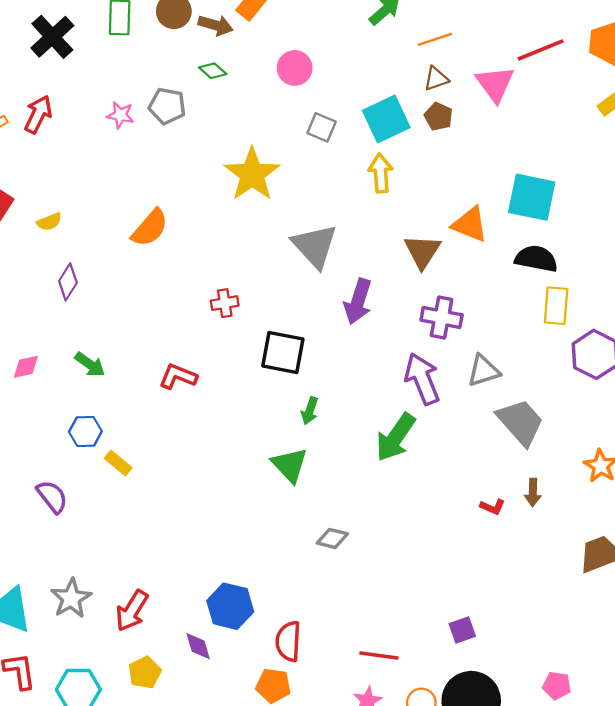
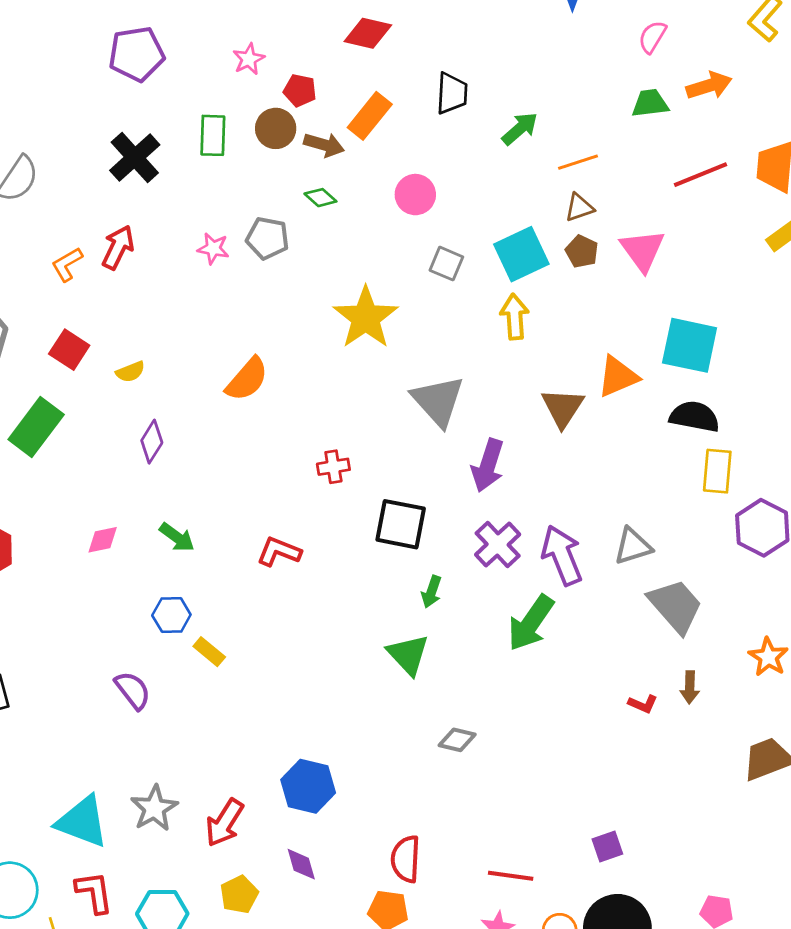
pink triangle: (495, 84) -> (642, 250), moved
orange triangle: (470, 224) -> (618, 377), turned -45
purple cross: (442, 317) -> (498, 545), moved, turned 36
blue hexagon: (230, 606) -> (308, 786), moved

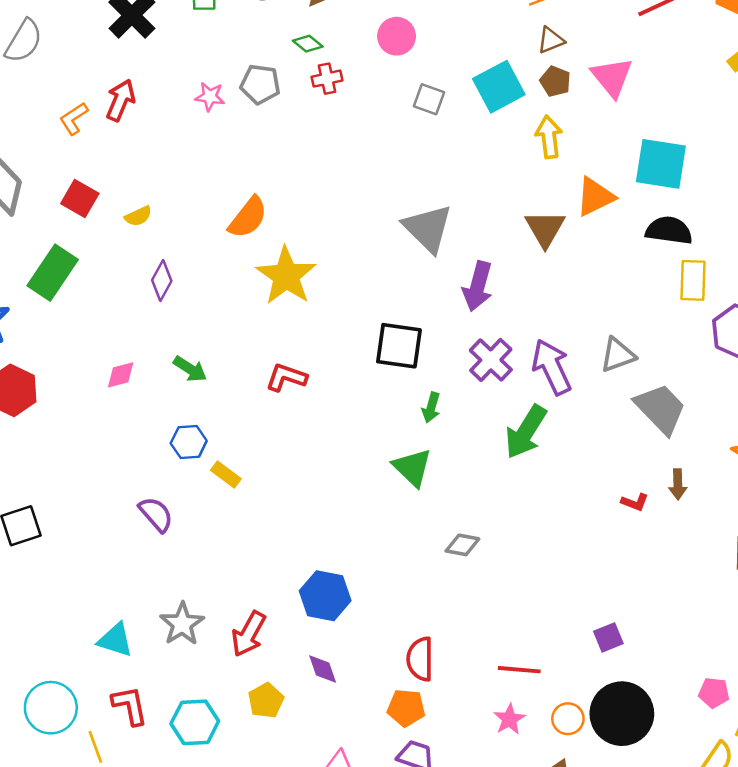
yellow arrow: (515, 317) -> (549, 137), moved
yellow star: (366, 318) -> (286, 276), moved
red cross: (333, 467) -> (327, 79), moved
cyan triangle: (82, 822) -> (115, 640), size x0.7

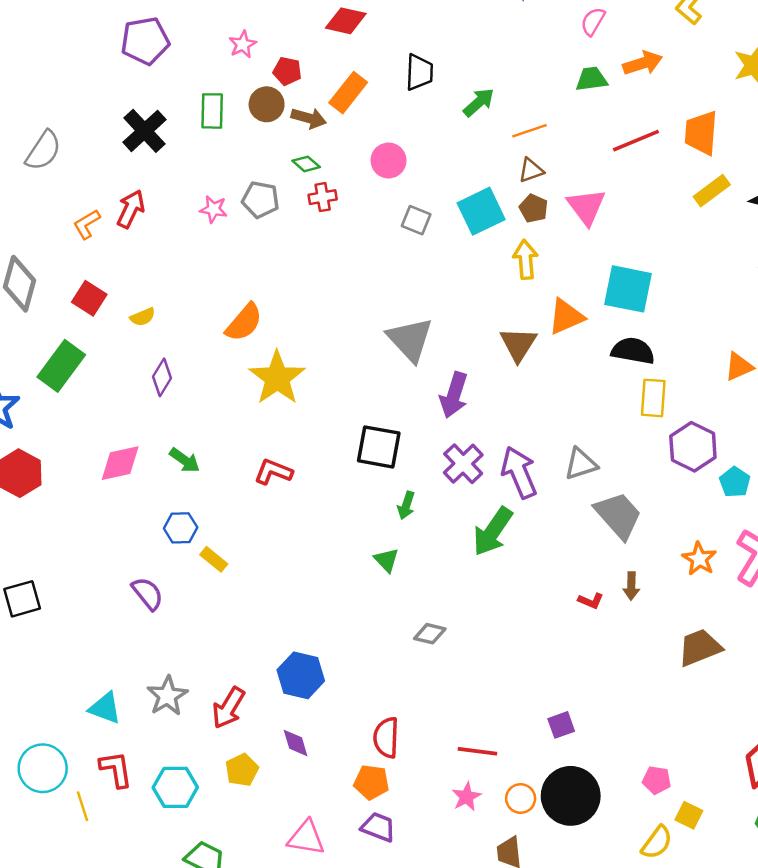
pink diamond: (121, 375) -> (120, 463), size x1.5
green triangle: (412, 467) -> (386, 560), size x0.7

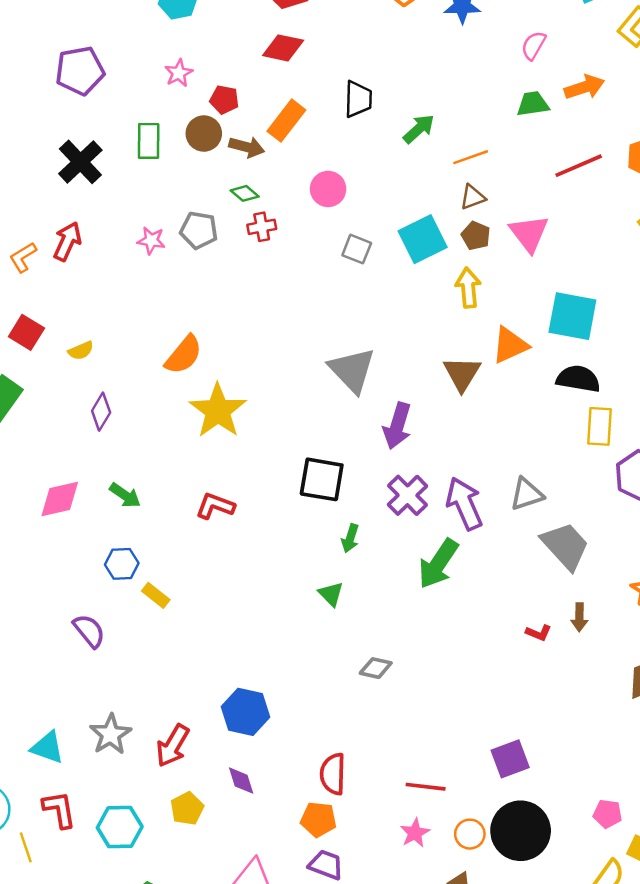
purple square: (561, 725) -> (510, 759), size x1.4

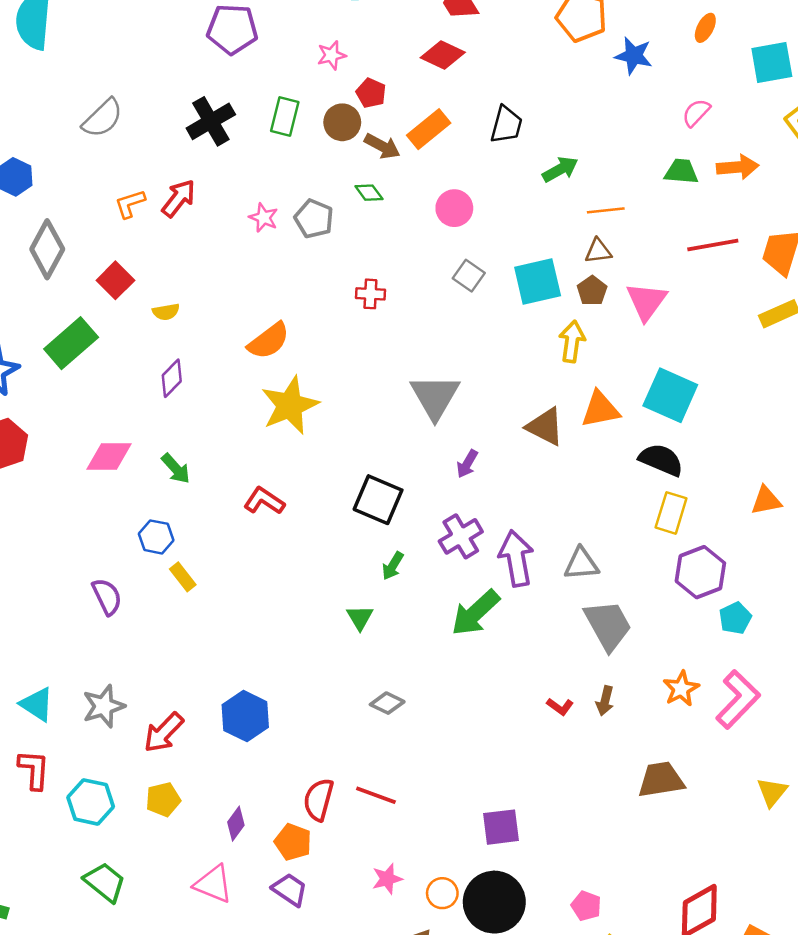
red cross: (262, 227) -> (370, 294), moved
brown triangle: (462, 374) -> (545, 427), turned -48
purple arrow: (397, 426) -> (467, 464), size x0.6
purple diamond: (241, 781) -> (236, 824), moved, turned 40
red line: (426, 787) -> (376, 795), moved

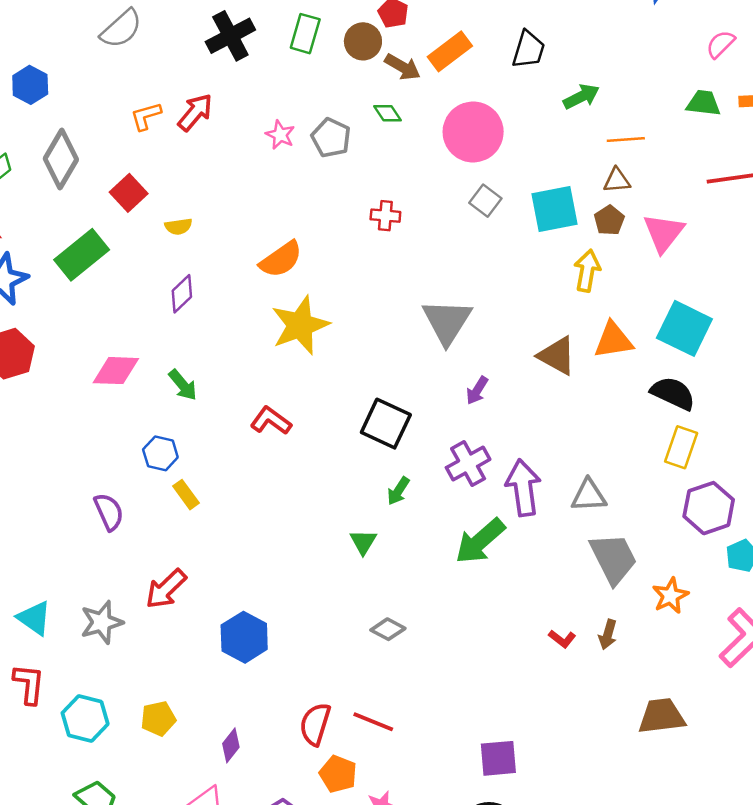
pink circle: (454, 208) -> (473, 132), size x1.6
orange star: (681, 689) -> (670, 596), moved
red arrow: (164, 733) -> (166, 589), moved
orange pentagon: (293, 842) -> (338, 774), moved

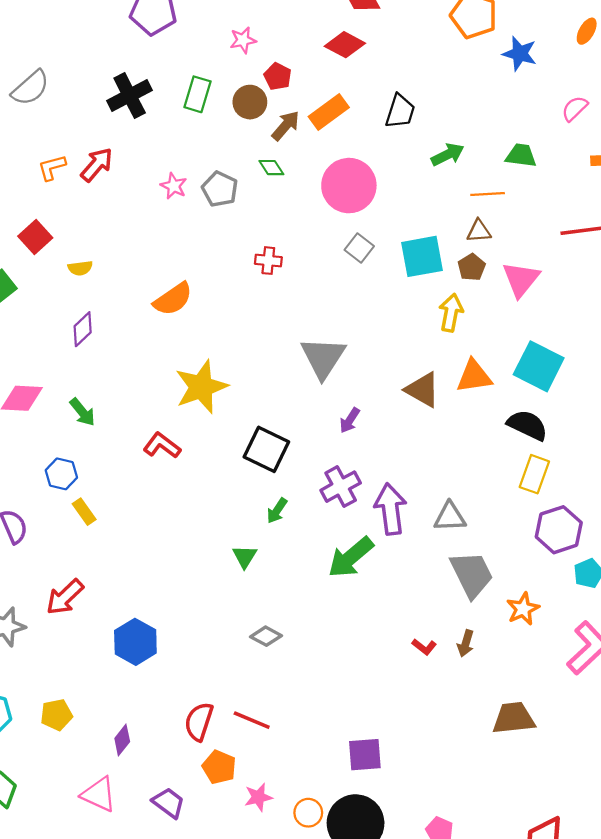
brown arrow: (403, 67) -> (286, 126), turned -80
green trapezoid: (704, 103) -> (521, 155), moved
yellow star: (300, 325) -> (201, 387), moved

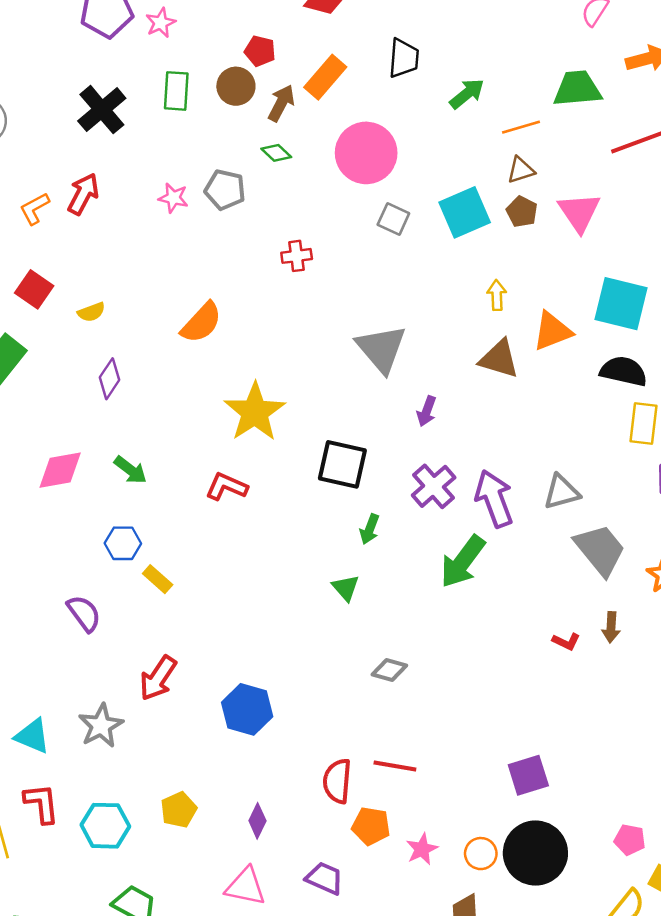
pink star: (243, 40) -> (161, 23), moved
green trapezoid: (521, 155) -> (577, 89), moved, size x1.4
yellow arrow: (451, 313) -> (497, 295), moved, size x0.7

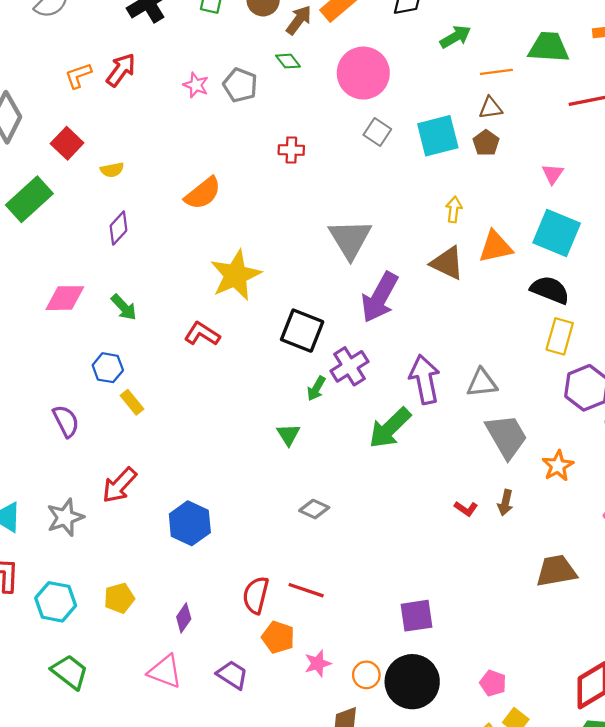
pink triangle: (579, 212) -> (553, 174), moved, size x0.6
purple arrow: (427, 411) -> (380, 297), size x2.0
purple cross: (434, 486) -> (349, 366), moved

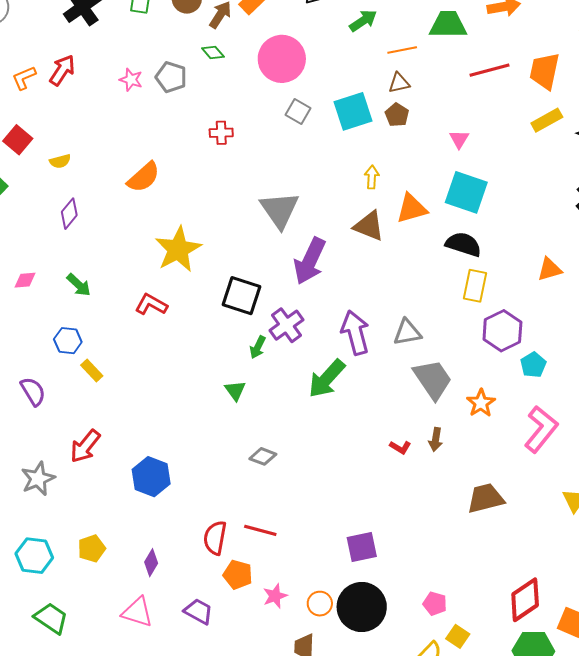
pink diamond: (65, 298) -> (25, 280), size x0.6

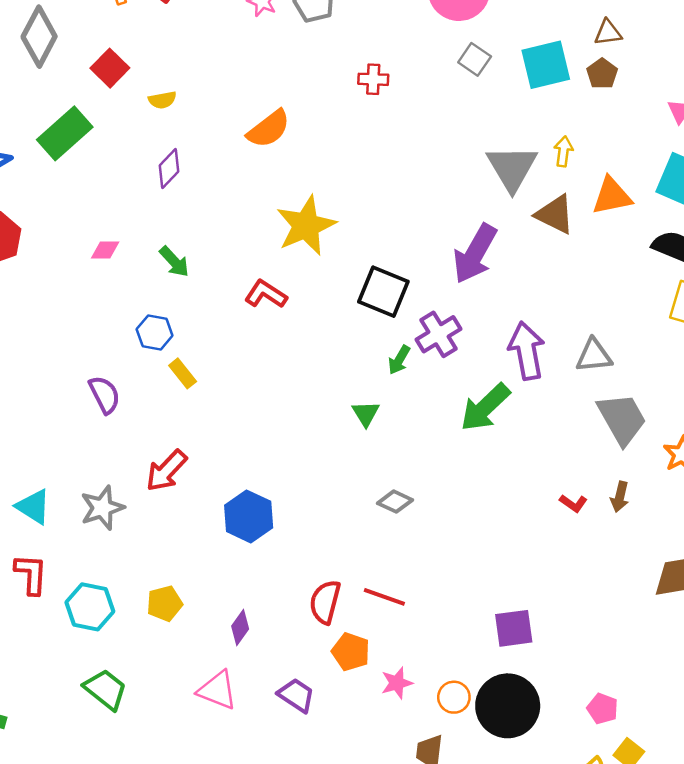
gray triangle: (280, 210) -> (512, 168), moved

